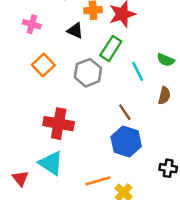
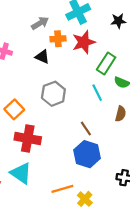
green rectangle: (111, 48) -> (106, 63), moved
orange square: (43, 65) -> (14, 109), moved

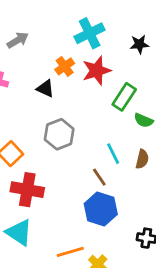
gray arrow: (40, 23) -> (18, 40), moved
orange cross: (58, 39) -> (65, 66), turned -32
cyan line: (97, 93) -> (113, 154), moved

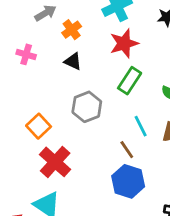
orange cross: (65, 66) -> (72, 30), moved
green rectangle: (124, 97) -> (130, 81), moved
red cross: (27, 190) -> (55, 162), turned 32

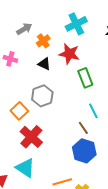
red star: (124, 43) -> (69, 54), moved, turned 30
green rectangle: (130, 81) -> (85, 78), turned -54
gray hexagon: (87, 107) -> (42, 96), moved

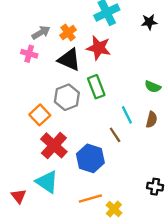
gray arrow: (24, 29) -> (41, 33), moved
black triangle: (44, 64) -> (69, 60), size x1.5
green rectangle: (85, 78) -> (96, 87), moved
blue hexagon: (84, 151) -> (90, 158), moved

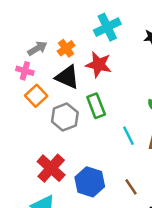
orange square: (40, 115) -> (36, 96), moved
brown line: (115, 135) -> (131, 187), moved

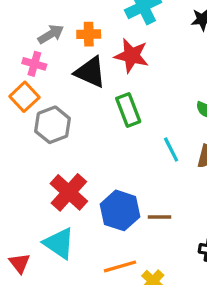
orange cross: (66, 48) -> (89, 34), turned 35
orange square: (36, 96) -> (24, 97), moved
gray hexagon: (65, 117) -> (52, 125), moved
brown line: (131, 187) -> (160, 217), moved, turned -56

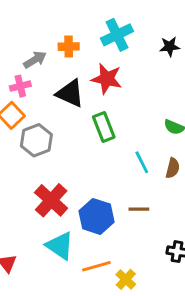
orange cross: (89, 34) -> (69, 47), moved
pink cross: (34, 64) -> (20, 86), turned -30
brown line: (160, 217) -> (139, 209), moved
cyan triangle: (59, 243) -> (60, 246), moved

